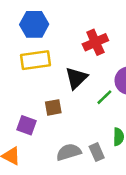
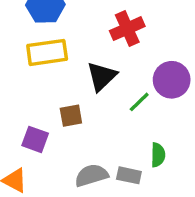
gray rectangle: (97, 152) -> (129, 175), turned -54

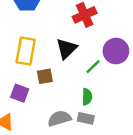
yellow rectangle: (47, 52) -> (26, 51), moved, turned -72
green semicircle: (158, 155) -> (87, 97), moved

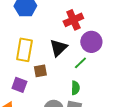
purple circle: (116, 51) -> (91, 42), moved

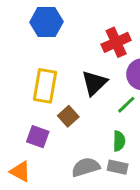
brown square: (40, 71) -> (68, 116), turned -32

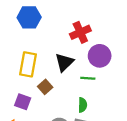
green line: (126, 105) -> (88, 78), turned 48

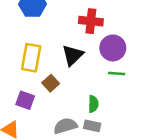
red cross: (80, 32) -> (91, 21), turned 30
green line: (88, 78) -> (116, 73), moved

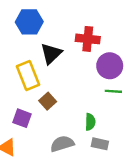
black triangle: (73, 55) -> (51, 54), moved
yellow rectangle: (31, 58) -> (28, 76), turned -32
gray rectangle: (92, 126) -> (100, 144), moved

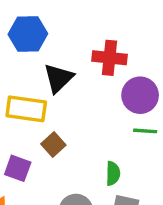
yellow rectangle: (28, 76) -> (26, 109), turned -60

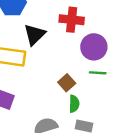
brown square: (53, 144) -> (67, 83), moved

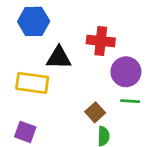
black triangle: (35, 35) -> (59, 58), turned 45

